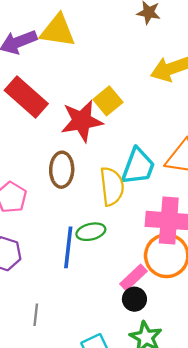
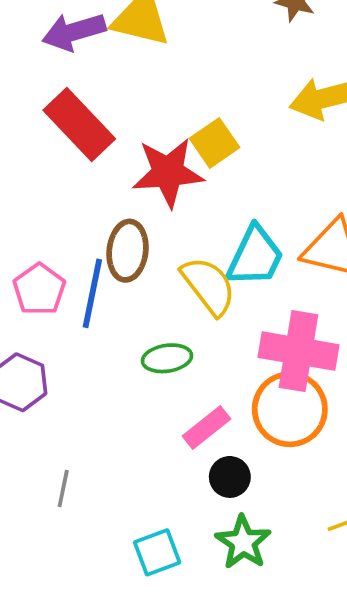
yellow semicircle: (112, 186) -> (209, 286), turned -36
blue line: (68, 247) -> (92, 293), moved
pink rectangle: (134, 278) -> (207, 427), moved

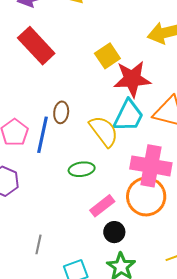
red star: (168, 172) -> (132, 79), moved
brown ellipse: (127, 251) -> (61, 112), size x0.7
gray line: (63, 489) -> (38, 244), moved

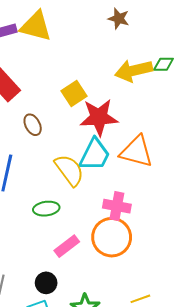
brown ellipse: (61, 112) -> (33, 125), moved, turned -35
pink cross: (151, 166) -> (117, 206), size x0.7
black circle: (114, 232) -> (46, 283), moved

